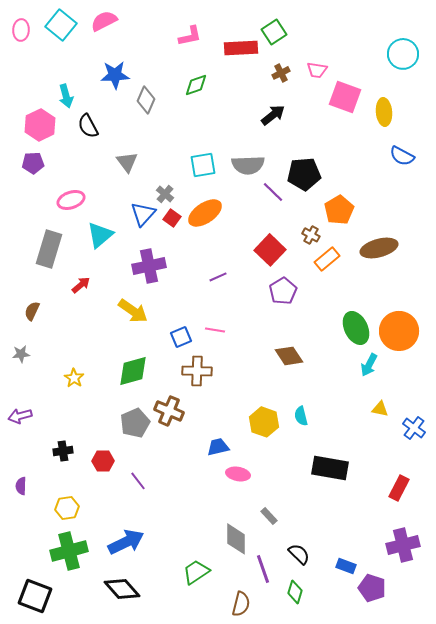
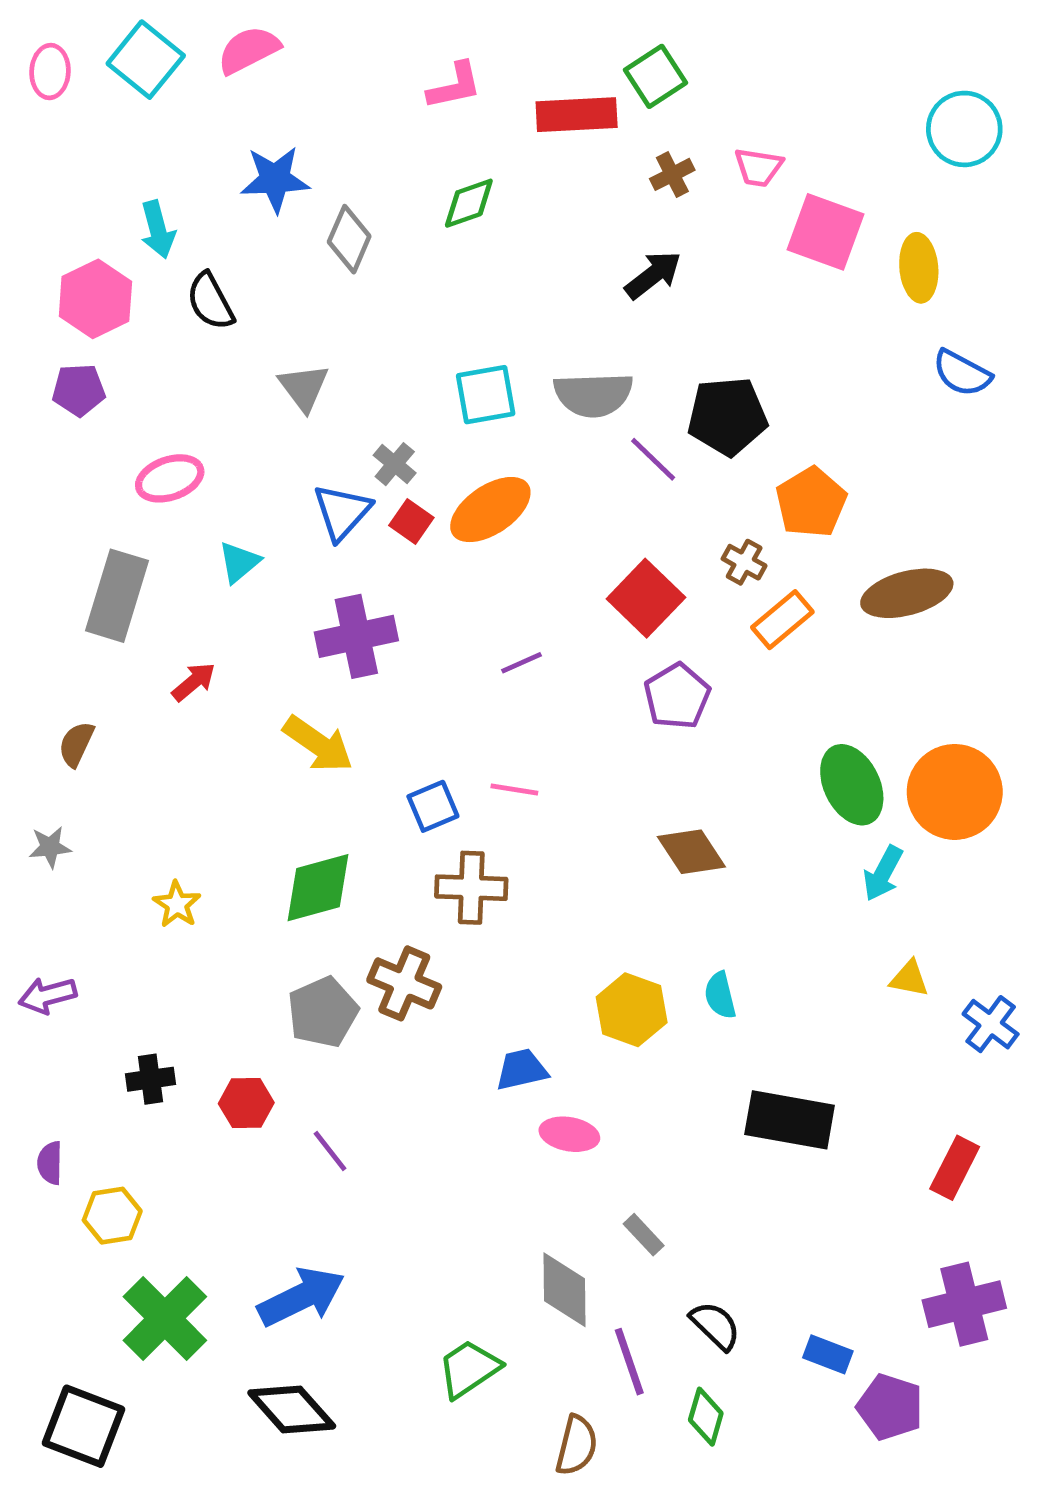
cyan triangle: (100, 235) -> (239, 562), size x0.7
yellow hexagon: (67, 508) -> (112, 1216), moved
green cross: (69, 551) -> (165, 1318), turned -30

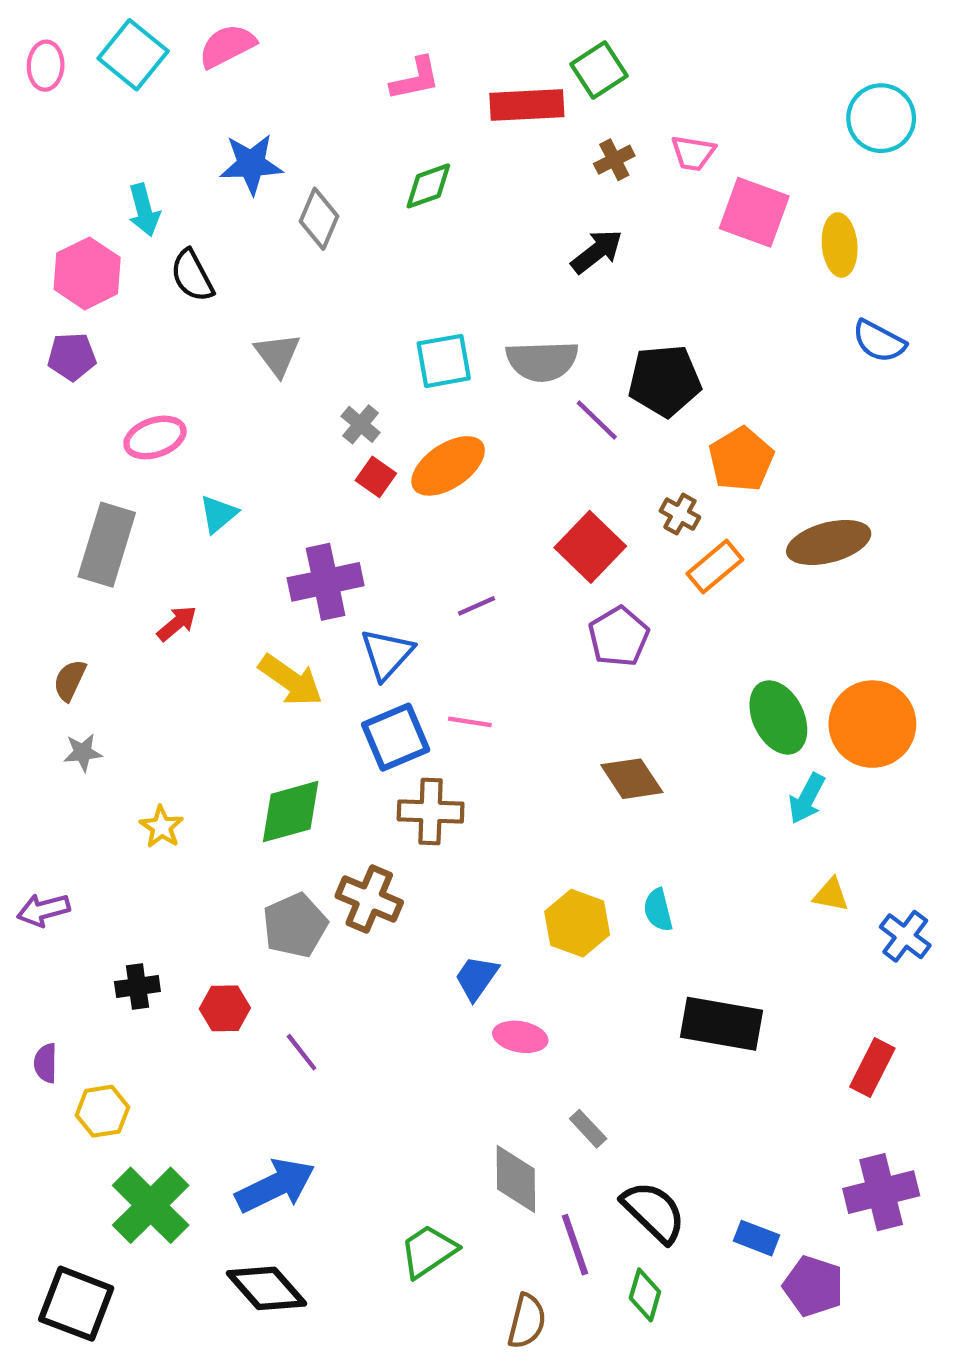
blue triangle: (342, 512) -> (387, 654), moved
blue square: (433, 806) -> (396, 737), size x1.4
gray star: (50, 847) -> (83, 752), moved
blue trapezoid: (522, 1070) -> (476, 978), turned -42
black semicircle: (715, 1326) -> (654, 1212), size x1.4

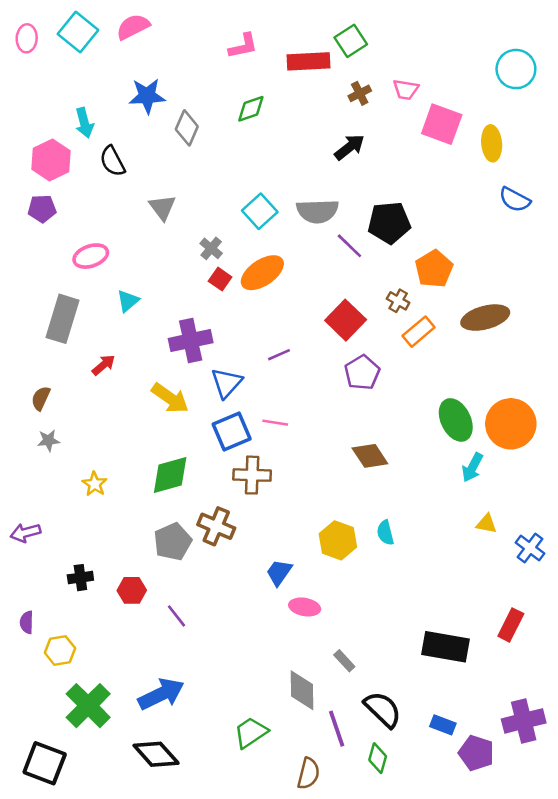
cyan square: (444, 361) -> (260, 211), turned -32
black rectangle: (721, 1024) -> (446, 647), moved
purple cross: (881, 1192) -> (524, 721), moved

